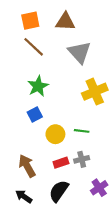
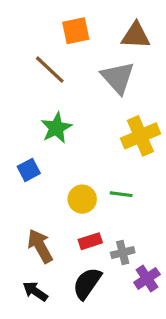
orange square: (30, 21) -> (76, 31), moved
brown triangle: (65, 22) -> (136, 36), moved
blue square: (35, 115) -> (29, 170), moved
gray cross: (82, 159) -> (123, 253), moved

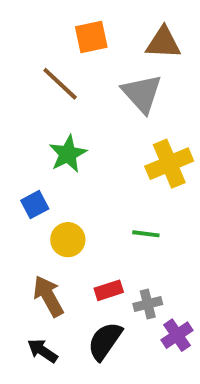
yellow circle: (82, 199) -> (68, 240), moved

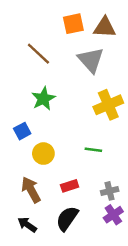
orange square: (91, 37) -> (73, 24), moved
gray cross: (148, 304) -> (110, 191), moved

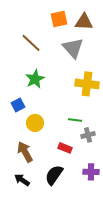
yellow cross: (108, 105) -> (87, 84), turned 30
red rectangle: (70, 186) -> (65, 148), moved, turned 40
gray cross: (110, 191) -> (88, 135), moved
purple cross: (113, 215) -> (91, 172), turned 35

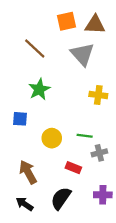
yellow cross: (87, 84) -> (98, 95), size x0.7
blue square: (18, 105) -> (20, 119), turned 32
yellow circle: (35, 123) -> (52, 138), moved

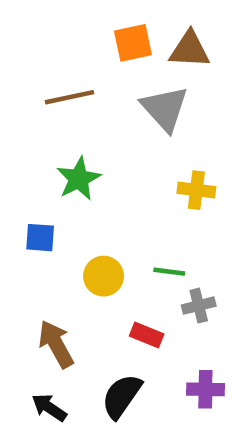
brown line: (35, 48) -> (70, 97), turned -55

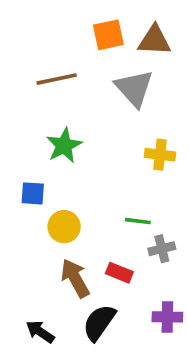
yellow circle: (104, 276) -> (64, 227), moved
brown arrow: (56, 344) -> (75, 278), moved

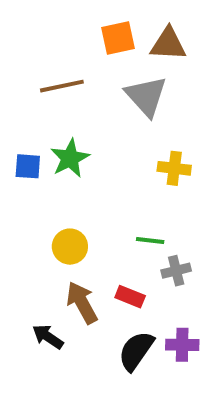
blue square: (33, 193) -> (28, 166), moved
black semicircle: (99, 322) -> (136, 351), moved
black arrow: (40, 332) -> (48, 337), moved

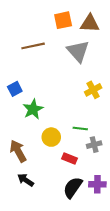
green star: (70, 158) -> (33, 109), moved
blue square: (28, 166) -> (15, 89), turned -32
yellow cross: (174, 168) -> (93, 90), turned -35
yellow circle: (70, 247) -> (51, 137), moved
brown arrow: (82, 303) -> (18, 151), moved

